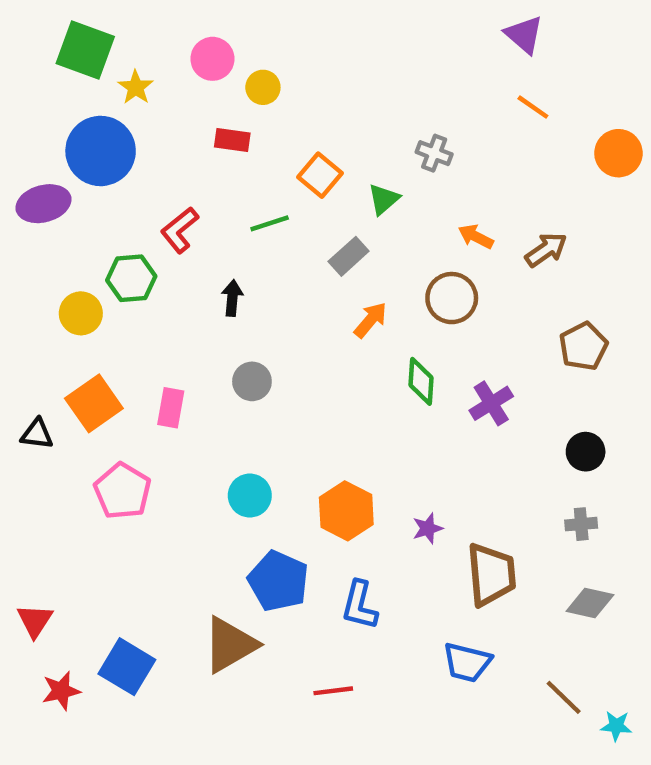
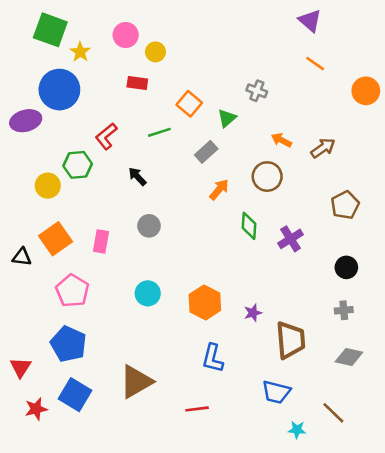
black arrow: (232, 298) -> (137, 177), turned -48
blue pentagon: (278, 581) -> (69, 344), moved
cyan star: (616, 726) -> (297, 430), moved

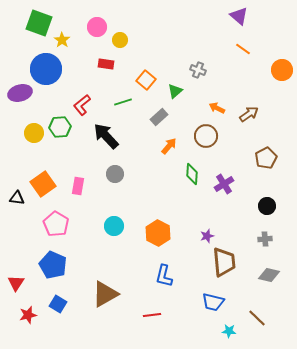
black arrow: (137, 177) -> (106, 136), size x1.8
yellow circle: (48, 186) -> (34, 133), moved
purple star: (253, 313) -> (207, 236), moved
blue square: (75, 395) -> (58, 304), size x0.7

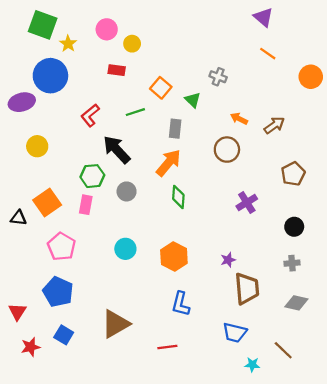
green triangle: (175, 91) -> (193, 100), turned -35
gray rectangle: (159, 117) -> (175, 129), turned -42
green hexagon: (60, 127) -> (92, 176), moved
orange arrow: (169, 146) -> (168, 163), moved, size x1.5
green diamond: (192, 174) -> (178, 197), moved

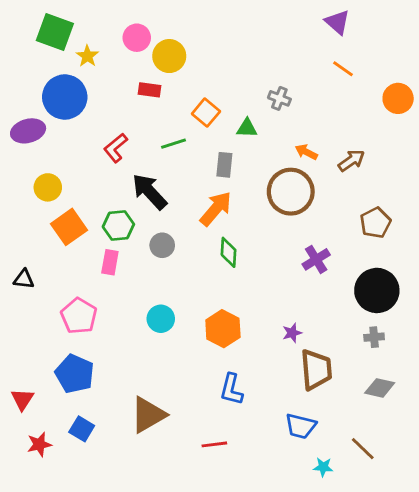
yellow circle: (132, 44) -> (169, 56), size x1.5
green triangle: (193, 100) -> (247, 128), turned -42
brown circle: (227, 150) -> (291, 192), size x1.4
orange square: (47, 202) -> (69, 227), moved
black circle: (294, 227) -> (377, 290), size x1.8

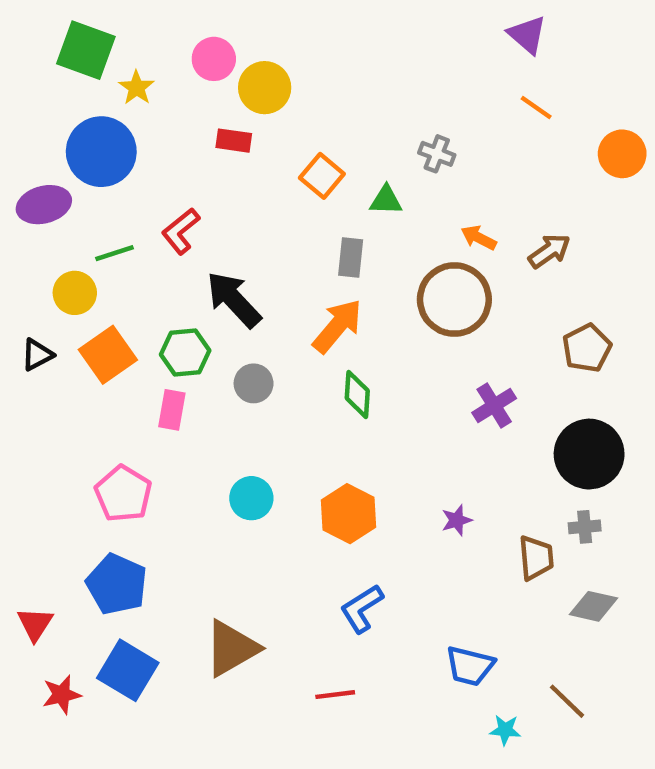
green line: (173, 144) -> (115, 253), moved
black triangle: (24, 279) -> (37, 355), moved, turned -35
brown trapezoid: (316, 370) -> (536, 558), moved, size x0.7
blue L-shape: (231, 389) -> (362, 609), turned 44
blue square: (82, 429) -> (128, 670), size x1.5

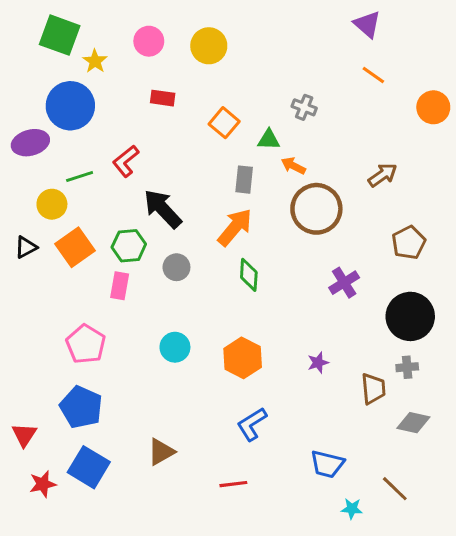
yellow circle: (265, 88) -> (209, 46), moved
orange arrow: (479, 238) -> (293, 166), moved
brown triangle: (231, 648) -> (161, 452), size x0.7

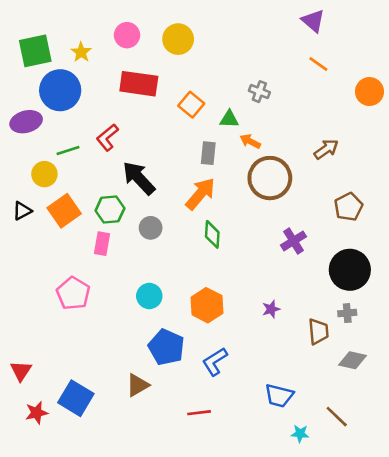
green square: (60, 35) -> (35, 51), moved, turned -32
red rectangle: (163, 98) -> (139, 84), size x1.8
blue pentagon: (81, 407) -> (166, 347), moved

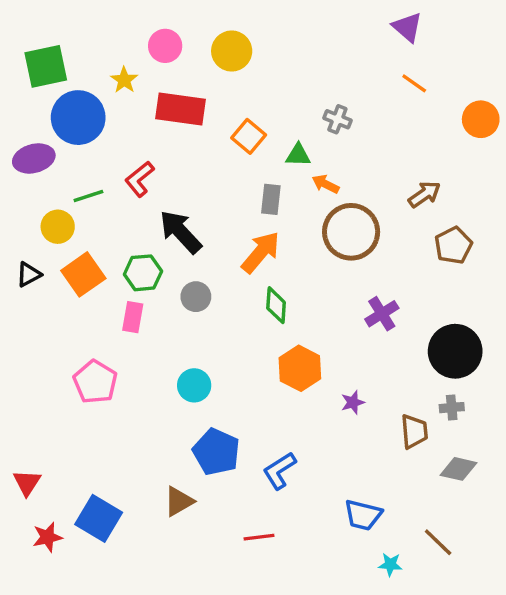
yellow star: (81, 52) -> (124, 80), moved
brown pentagon: (349, 207) -> (453, 245), moved
orange hexagon: (207, 305) -> (300, 368), moved

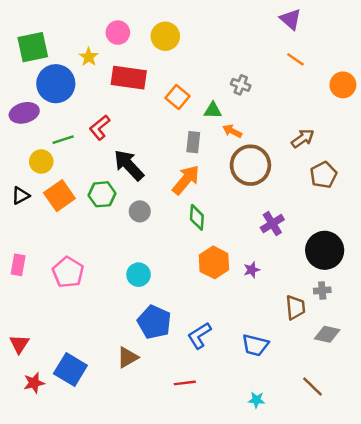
pink rectangle: (133, 317) -> (18, 265), moved
purple star: (353, 402) -> (252, 270), moved
blue trapezoid: (363, 515) -> (255, 345), moved
cyan star: (390, 564) -> (257, 400), moved

